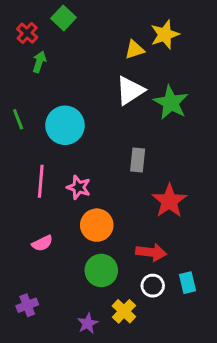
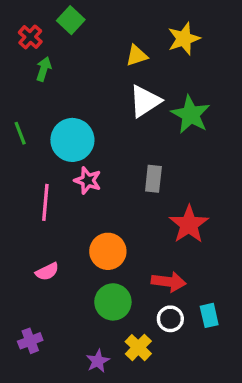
yellow triangle: (135, 50) -> (137, 56), moved
pink star: (79, 187) -> (88, 180), moved

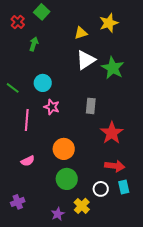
green arrow: (44, 69) -> (34, 44), moved
green line: (20, 133) -> (13, 88), moved, turned -32
cyan circle: (72, 140) -> (43, 83), size x0.7
red arrow: (169, 282) -> (115, 166), moved

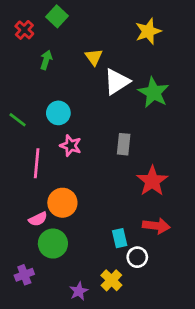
yellow triangle: (81, 33) -> (94, 57), moved, turned -48
orange circle: (64, 149) -> (62, 203), moved
green circle: (67, 179) -> (53, 244), moved
cyan rectangle: (124, 187) -> (120, 238), moved

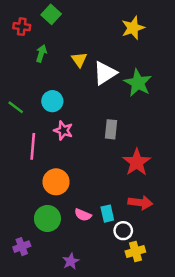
red cross: (24, 30) -> (22, 27), turned -35
yellow triangle: (94, 57) -> (79, 60), moved
pink semicircle: (38, 219) -> (83, 215), moved, turned 49
yellow cross: (111, 280) -> (135, 251), moved, turned 30

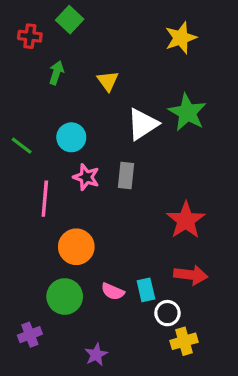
white triangle: (105, 73) -> (143, 124), moved
gray rectangle: (111, 129) -> (126, 175), moved

